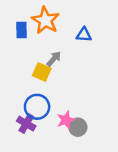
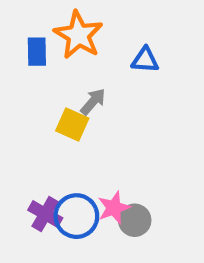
blue circle: (37, 107) -> (76, 216), moved

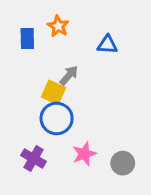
orange star: (78, 35) -> (58, 26), size x0.6
blue circle: (76, 216) -> (57, 118), moved
gray circle: (135, 220) -> (123, 163), moved

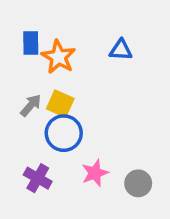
orange star: (58, 26) -> (58, 57), moved, size x1.4
gray arrow: (69, 75) -> (31, 105), moved

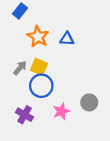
blue rectangle: (31, 43) -> (20, 11), moved, turned 40
blue triangle: (121, 50) -> (67, 39), moved
gray circle: (138, 183) -> (89, 102), moved

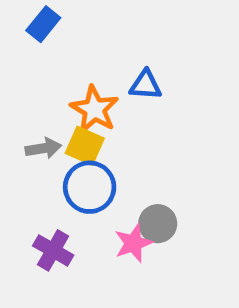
orange star: (38, 37) -> (94, 109), moved
gray arrow: (20, 68) -> (43, 148), turned 40
gray circle: (89, 102) -> (158, 224), moved

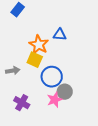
gray arrow: (43, 148) -> (13, 71), moved
blue circle: (90, 187) -> (52, 77), moved

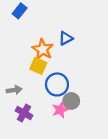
blue triangle: (60, 35) -> (66, 38), turned -32
gray arrow: (13, 71) -> (14, 90), moved

